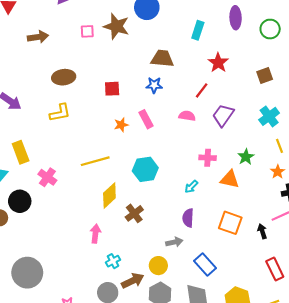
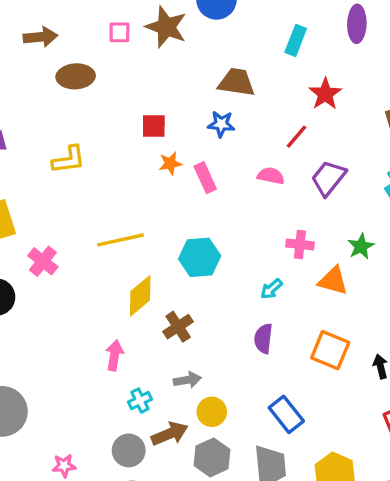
brown ellipse: (64, 77) -> (76, 76), moved
orange star: (121, 125) -> (170, 163), moved
gray arrow: (174, 242) -> (187, 380), moved

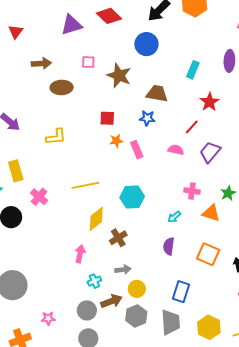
brown star: (166, 27) -> (119, 76), moved
blue rectangle: (286, 414) -> (181, 292), turned 55

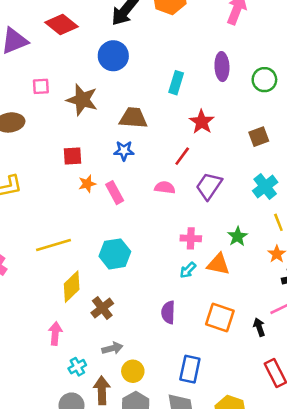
cyan arrow: (174, 217) -> (188, 270), moved
brown arrow: (111, 301) -> (102, 390), turned -65

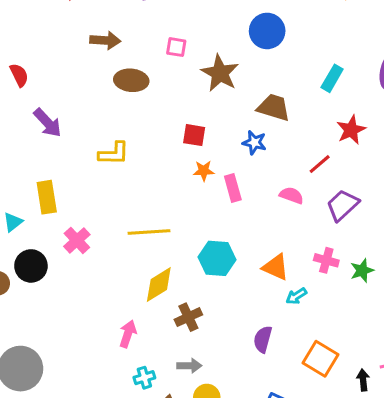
pink cross: (191, 238) -> (326, 260), moved
orange triangle: (218, 264) -> (276, 267), moved

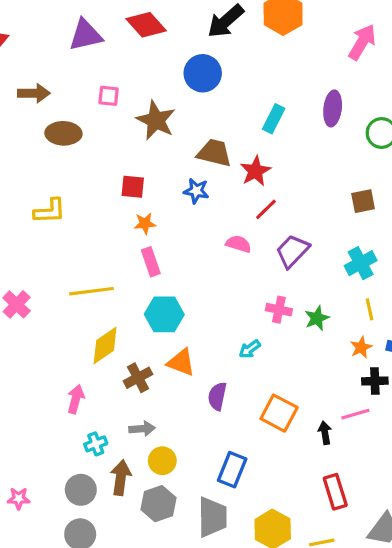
red star: (351, 130) -> (255, 171), moved
pink rectangle: (233, 188) -> (151, 262), moved
orange triangle: (276, 267) -> (181, 362), moved

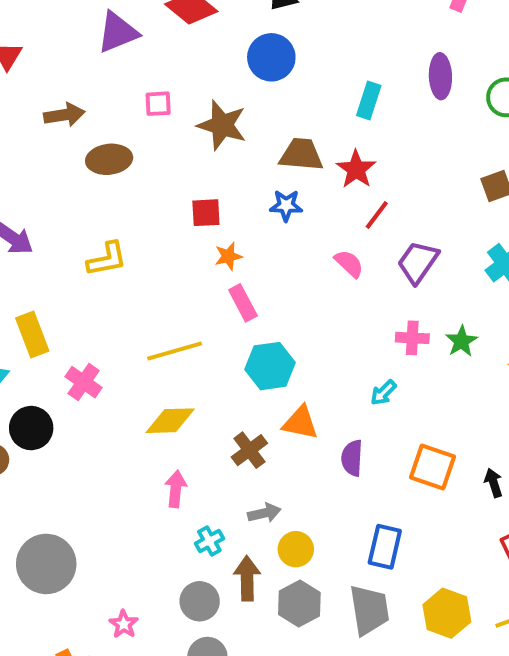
pink semicircle: (238, 244) -> (349, 264), turned 35
yellow diamond: (105, 345) -> (170, 421), moved, turned 42
pink star: (19, 498) -> (124, 624), turned -30

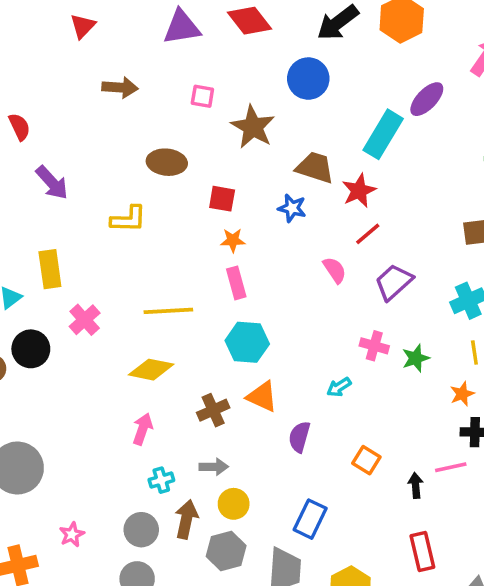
purple ellipse: (440, 76) -> (427, 99), moved, turned 33
cyan rectangle: (369, 100) -> (383, 134), size x1.5
brown ellipse: (109, 159) -> (167, 162), moved
orange square: (432, 467) -> (366, 460), size x0.7

